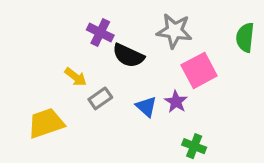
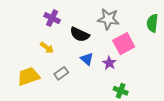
purple cross: (100, 33) -> (52, 18), moved
gray rectangle: (100, 98) -> (61, 73), moved
blue triangle: (146, 107) -> (87, 59), moved

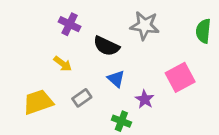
pink square: (124, 44) -> (180, 77), moved
purple star: (109, 63) -> (145, 99), moved
green cross: (121, 91) -> (121, 121), moved

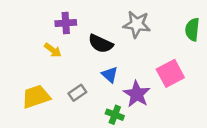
purple cross: (70, 24) -> (66, 23), turned -30
yellow arrow: (63, 64) -> (53, 50), moved
purple star: (145, 99) -> (137, 94), size x1.5

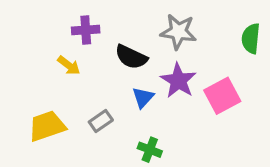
blue triangle: (110, 75) -> (143, 97), turned 30
purple star: (137, 94) -> (178, 81), moved

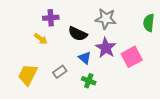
blue triangle: (143, 97) -> (85, 58), turned -32
yellow trapezoid: (47, 126) -> (28, 75), turned -45
green cross: (150, 150) -> (89, 81), moved

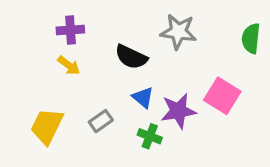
purple cross: (51, 18) -> (70, 30), moved
purple star: (106, 48) -> (178, 111), moved, turned 30
pink square: (132, 57) -> (222, 96), turned -30

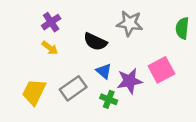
purple cross: (70, 30) -> (51, 22), turned -30
pink square: (222, 96) -> (161, 70), turned 30
gray rectangle: (101, 121) -> (73, 88), size x1.5

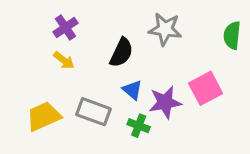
black semicircle: (95, 42) -> (121, 52), turned -90
gray rectangle: (73, 88) -> (93, 112), turned 55
yellow trapezoid: (34, 92) -> (44, 116), turned 40

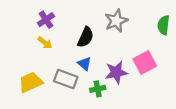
gray star: (165, 29) -> (116, 21), turned -30
blue triangle: (132, 90) -> (84, 64), moved
green cross: (139, 126) -> (98, 89), turned -32

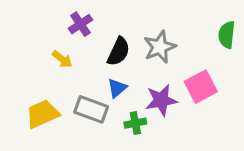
purple cross: (46, 20) -> (80, 24), moved
gray star: (116, 21) -> (160, 47), moved
blue triangle: (84, 64) -> (117, 88), turned 40

